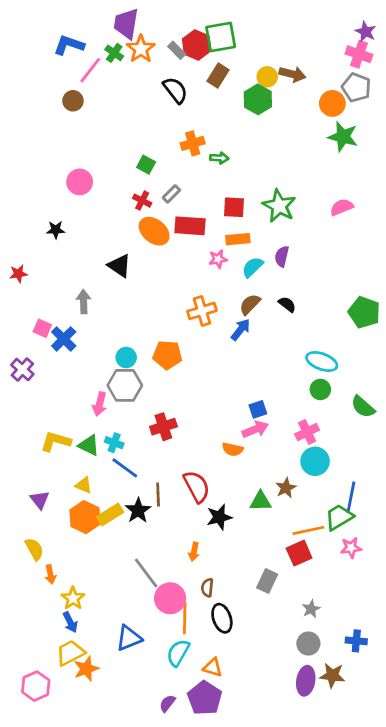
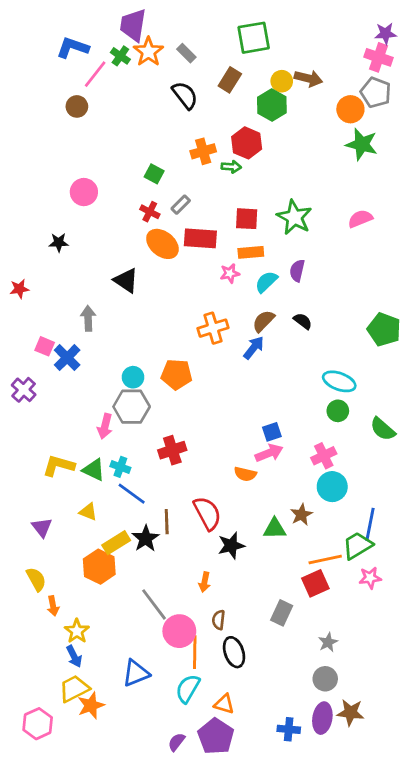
purple star: (366, 32) -> (386, 34), turned -30
green square: (221, 37) -> (254, 38), moved
red hexagon: (197, 45) -> (247, 143), moved
orange hexagon: (85, 517) -> (99, 567), moved
blue cross: (356, 641) -> (289, 729), moved

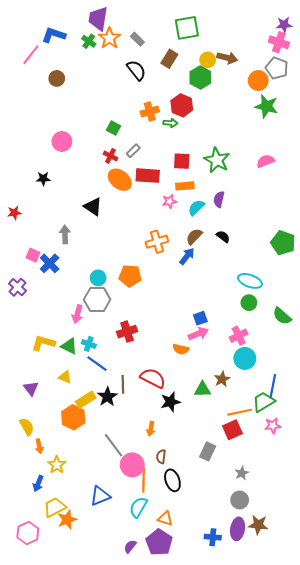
pink line: (95, 74) -> (31, 55), moved
red semicircle: (207, 513) -> (153, 378), turned -35
blue arrow: (74, 656) -> (38, 483), moved, turned 49

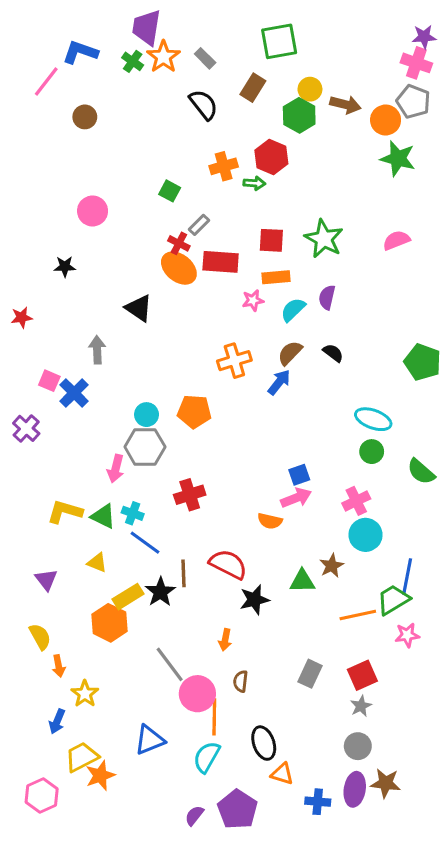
brown arrow: (227, 58) -> (345, 105), moved
red cross: (110, 156) -> (179, 243), moved
red square: (232, 430) -> (362, 675), moved
black ellipse: (172, 480) -> (264, 743), moved
orange triangle: (165, 519) -> (282, 774), moved

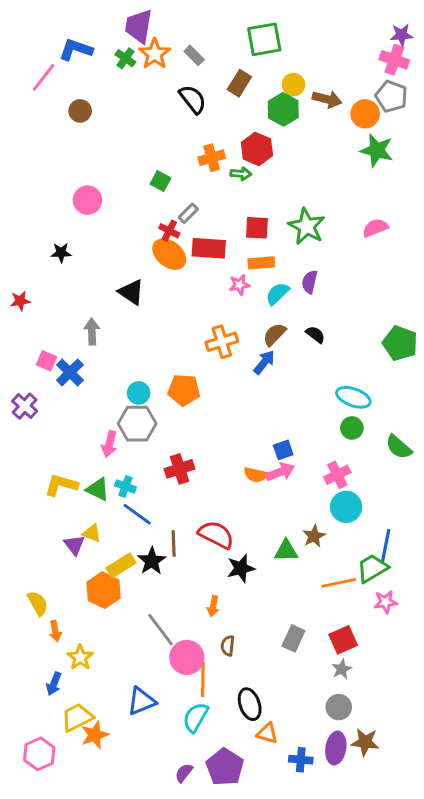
orange semicircle: (270, 521) -> (255, 475), moved
purple triangle: (46, 580) -> (74, 545), moved

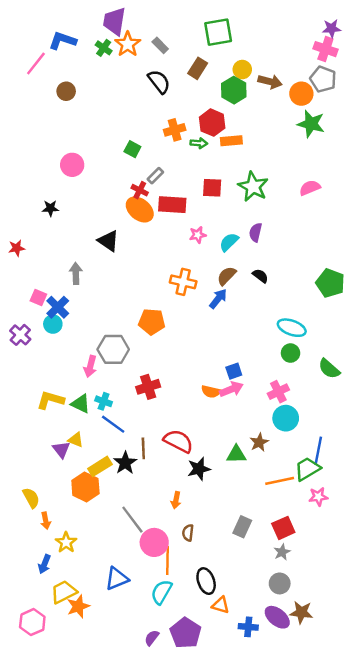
orange rectangle: (261, 263) -> (231, 141), moved
orange cross: (222, 342) -> (183, 282), turned 30
cyan circle: (139, 393) -> (53, 324), moved
purple ellipse: (336, 748) -> (277, 617), turned -60

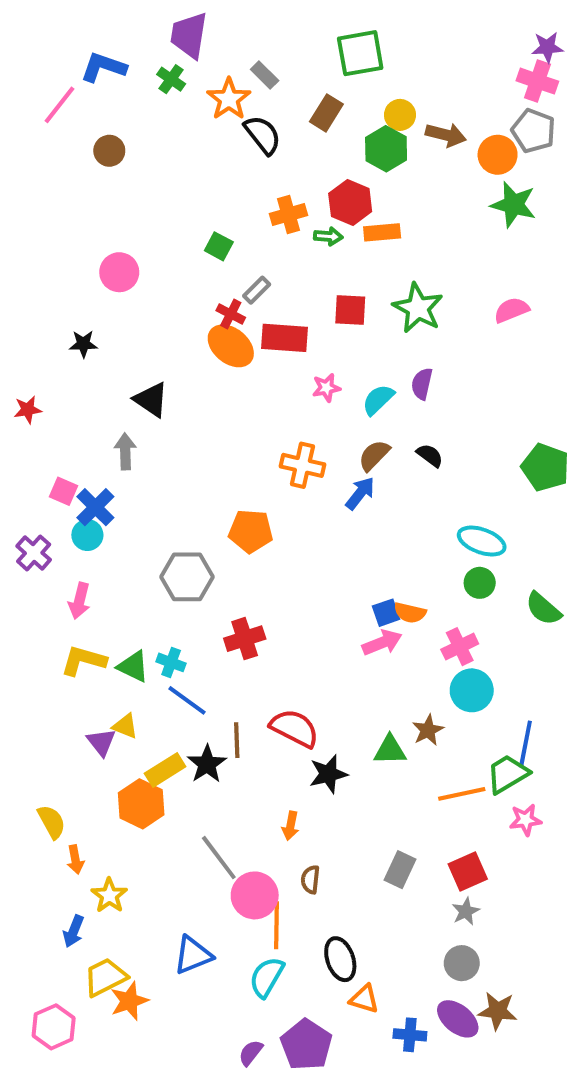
orange star: (128, 44) -> (229, 99), moved
black triangle: (108, 241) -> (151, 400), moved
pink arrow: (90, 366) -> (79, 601), moved
orange semicircle: (211, 392) -> (410, 613), moved

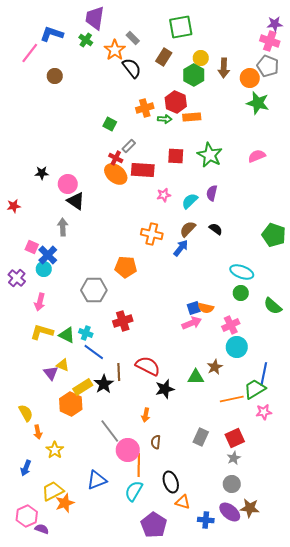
brown arrow: (446, 135) -> (224, 68), turned 78
pink circle: (119, 272) -> (68, 184), moved
blue arrow: (73, 931) -> (26, 468), moved
purple semicircle: (251, 1053) -> (42, 529), moved, turned 72

